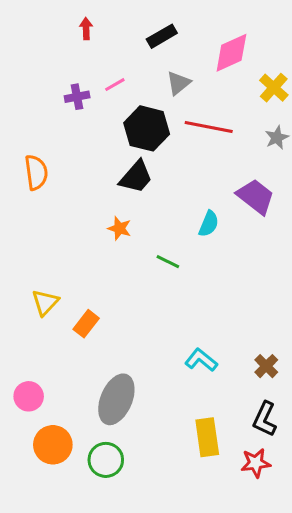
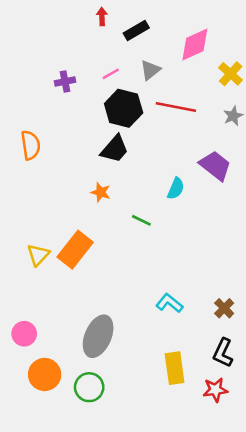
red arrow: (86, 29) -> (102, 16), moved
pink line: (115, 85) -> (111, 74), moved
orange rectangle: (86, 324) -> (75, 250), moved, size x1.6

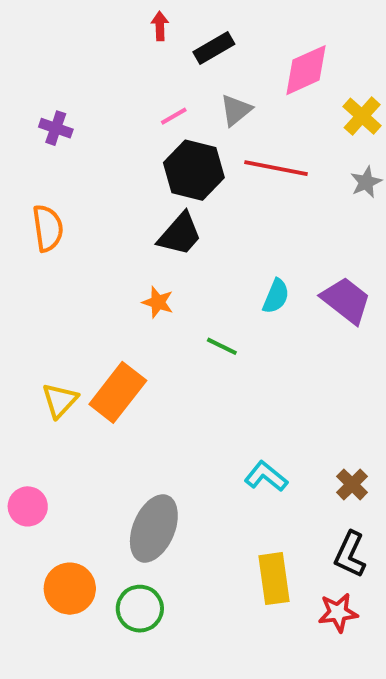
purple cross: (65, 81) -> (56, 128), moved, turned 30
purple trapezoid: (215, 166) -> (346, 300), moved
pink circle: (24, 334) -> (28, 506), moved

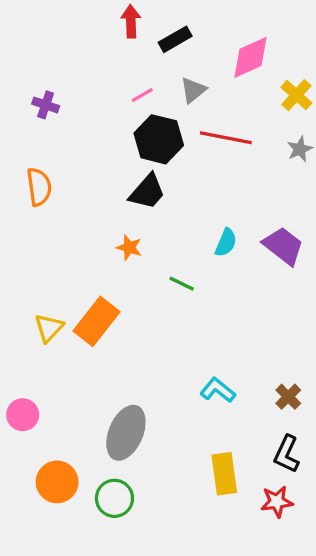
red arrow: (160, 26) -> (131, 21), size x1.4

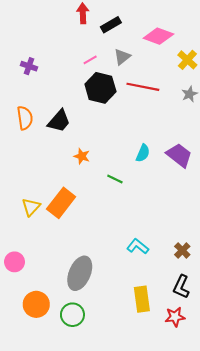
pink diamond: (251, 57) -> (158, 36), turned 44
black trapezoid: (147, 192) -> (59, 121), moved

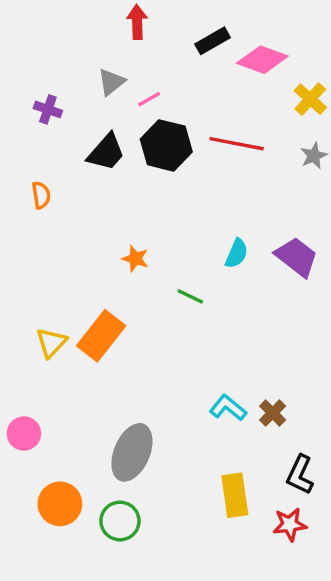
black rectangle: (111, 25) -> (213, 41), moved
gray triangle: (122, 57) -> (111, 82), moved
orange semicircle: (25, 118) -> (41, 195), size x0.7
black trapezoid: (59, 121) -> (106, 152), moved
brown cross: (182, 250) -> (273, 413), moved

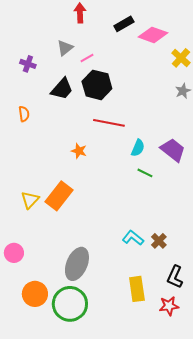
red line: (237, 144) -> (109, 123), moved
green line: (190, 296) -> (145, 173), moved
green circle: (120, 521) -> (70, 304), size x1.5

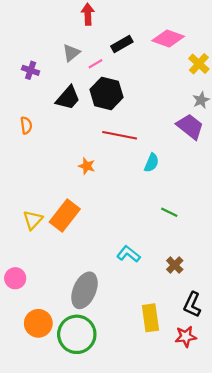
black rectangle: (124, 24) -> (122, 44), moved
purple trapezoid: (173, 150) -> (190, 126), moved
green line: (145, 173) -> (169, 212), moved
cyan L-shape: (133, 238) -> (128, 254), moved

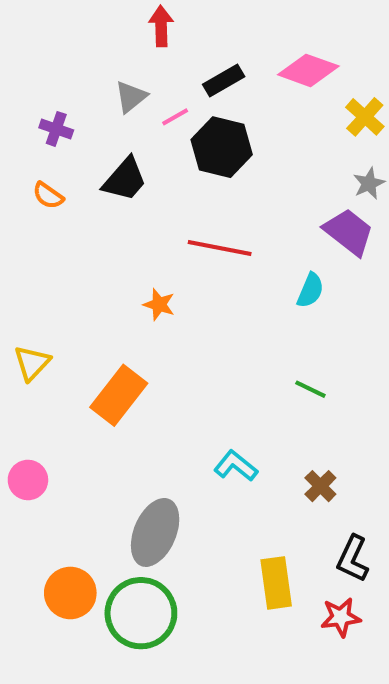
black hexagon: (106, 93) -> (222, 147), moved
orange semicircle: (26, 125) -> (48, 196), moved, turned 133
cyan semicircle: (152, 163) -> (310, 290), moved
yellow triangle: (33, 220) -> (32, 363), moved
pink circle: (15, 278) -> (28, 480), moved

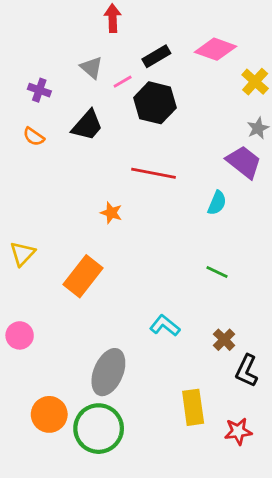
gray triangle: (131, 97) -> (91, 68), turned -40
black L-shape: (353, 559) -> (247, 371), moved

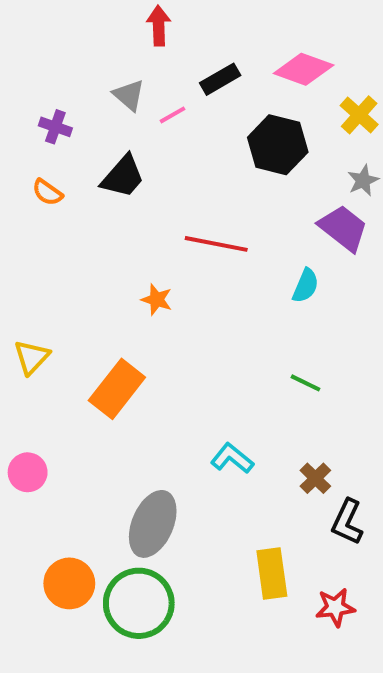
black hexagon: (155, 103) -> (278, 145), moved

